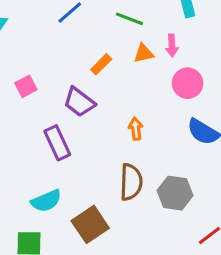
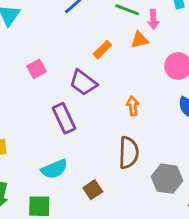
pink arrow: (172, 45) -> (153, 19), moved
gray hexagon: (175, 193) -> (167, 179), moved
brown square: (90, 224) -> (93, 190), size x0.6

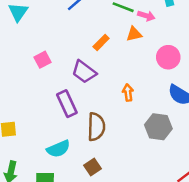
pink arrow: (153, 19) -> (146, 16), turned -70
brown semicircle: (129, 153) -> (96, 127), moved
gray hexagon: (167, 179) -> (158, 127), moved

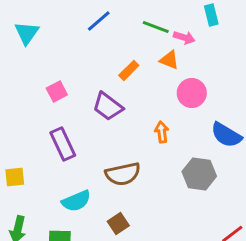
orange triangle: (134, 34) -> (169, 60), turned 35
pink circle: (168, 57) -> (192, 93), moved
purple rectangle: (67, 104) -> (63, 144), moved
brown semicircle: (96, 127) -> (123, 174), turned 76

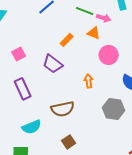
brown square: (118, 223) -> (69, 142), moved

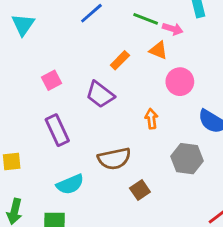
brown square: (69, 142) -> (140, 190), moved

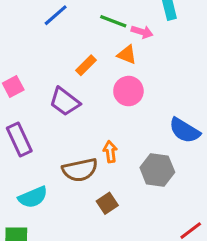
pink circle: (180, 82) -> (128, 91), moved
orange arrow: (151, 119) -> (110, 152), moved

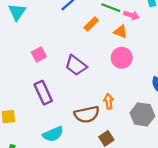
orange rectangle: (86, 65) -> (91, 24), moved

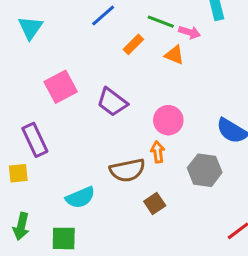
pink square: (39, 54) -> (61, 87), size x1.5
pink circle: (122, 58) -> (168, 120), moved
purple rectangle: (43, 93) -> (35, 140), moved

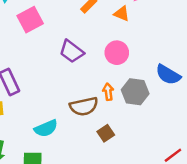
pink square: (61, 87) -> (30, 20), moved
pink circle: (168, 120) -> (117, 53), moved
gray hexagon: (205, 170) -> (135, 92), moved

